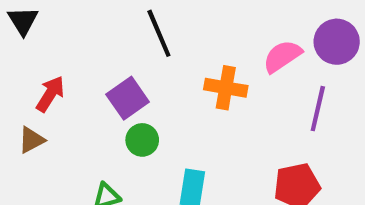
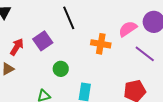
purple square: (128, 98) -> (43, 41), moved
purple line: (318, 109) -> (145, 54), turned -65

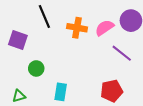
purple square: (43, 41) -> (18, 40), turned -36
orange cross: (101, 44) -> (77, 28), moved

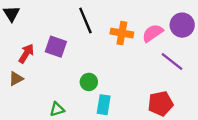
green circle: (36, 68) -> (89, 82), moved

